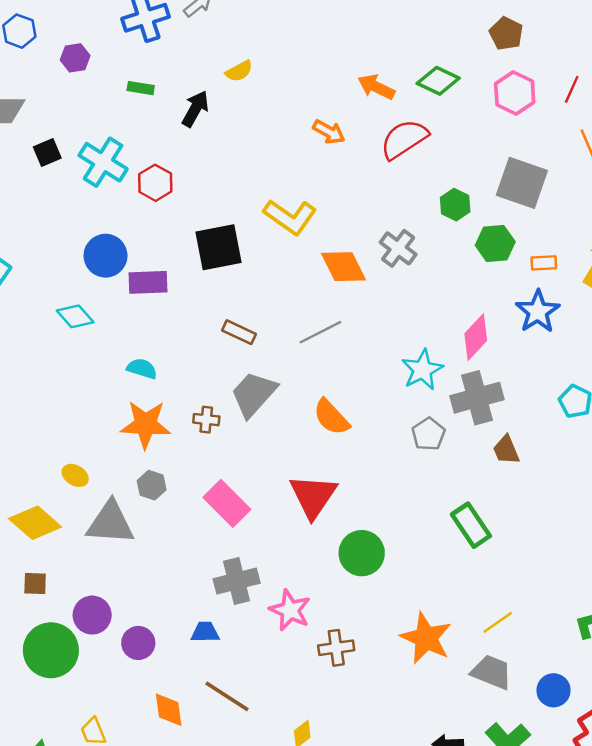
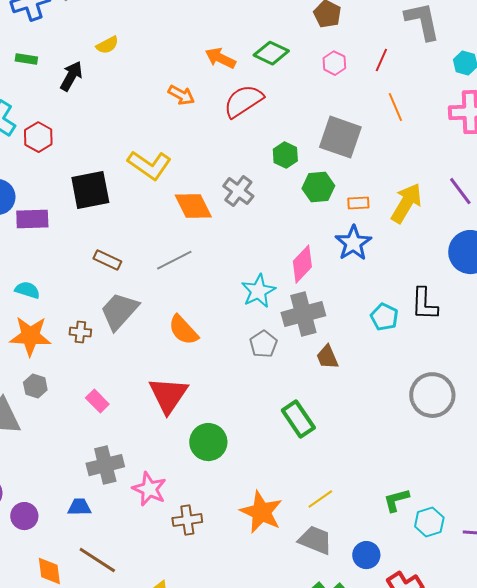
pink hexagon: (515, 93) -> (334, 63), size x0.7
pink rectangle: (227, 503) -> (97, 401), size x0.6

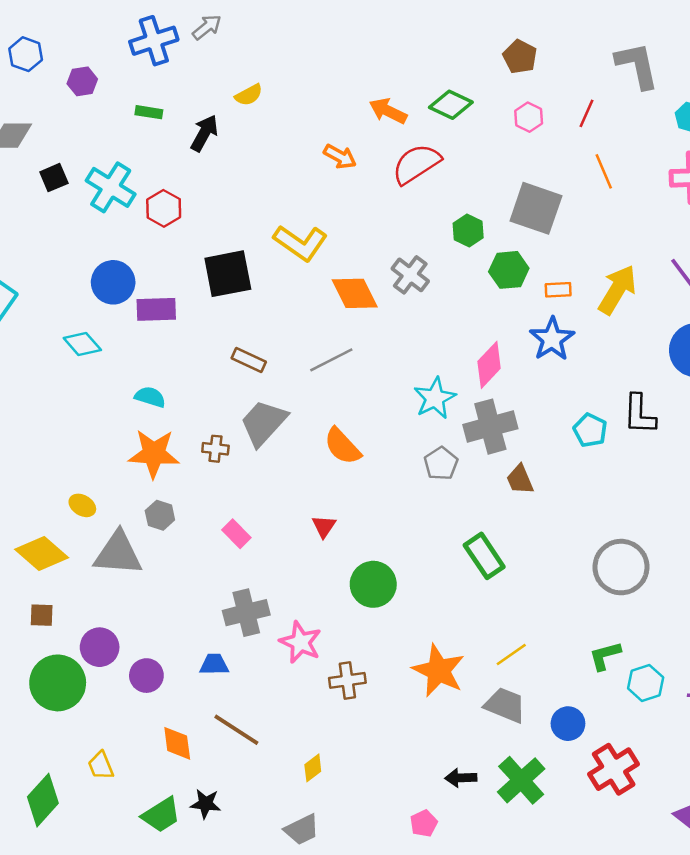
red triangle: (168, 395) -> (324, 526), size x0.5
gray circle: (432, 395) -> (621, 567), moved

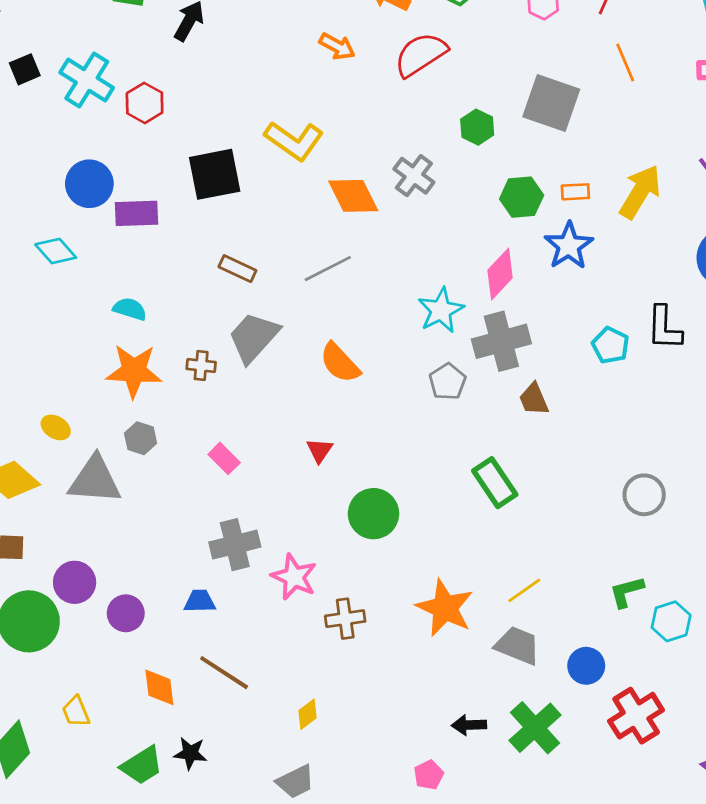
green hexagon: (509, 270) -> (522, 197), moved
gray circle: (621, 567) -> (644, 495), size x0.7

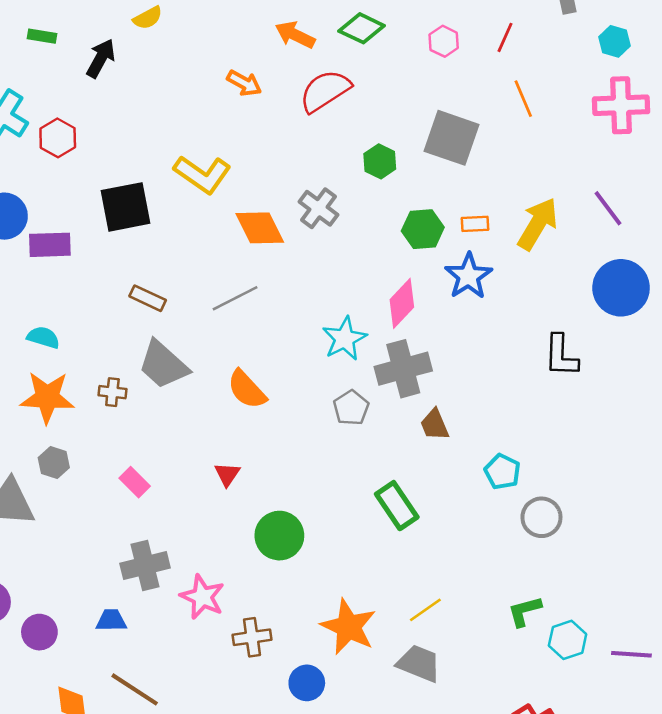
gray trapezoid: (254, 337) -> (163, 365), turned -90
cyan pentagon: (610, 345) -> (502, 472), moved
blue circle: (586, 666) -> (307, 683), moved

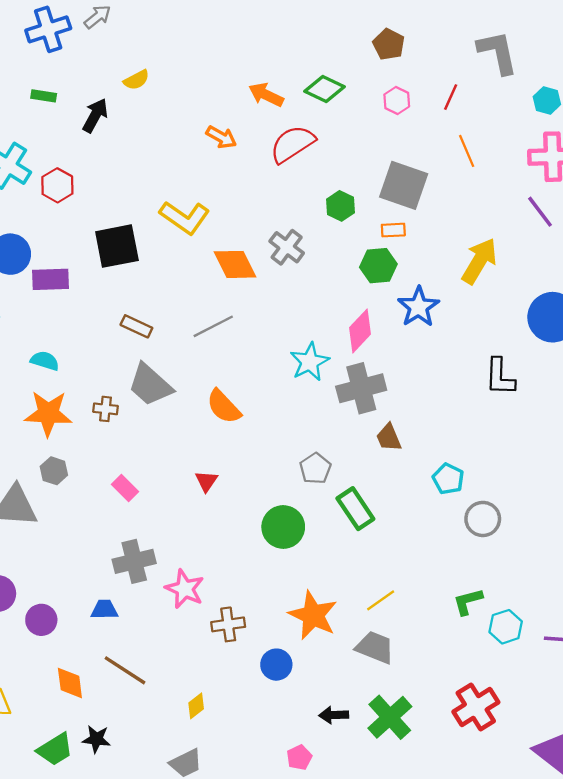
purple line: (608, 208) -> (540, 212), moved
orange rectangle: (475, 224) -> (393, 230), moved
gray pentagon: (351, 408) -> (315, 469), moved
green circle: (279, 536) -> (283, 527), moved

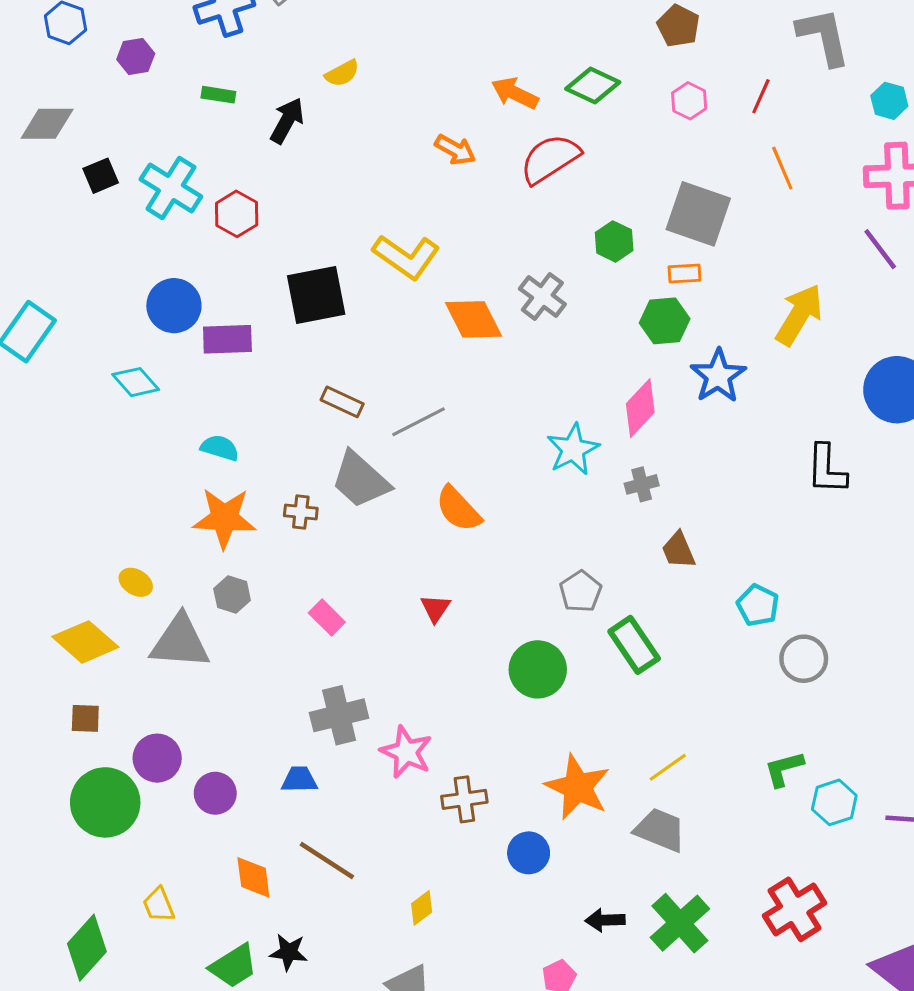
gray line: (213, 326) -> (419, 422), moved
gray cross: (361, 388) -> (642, 484), size x0.5

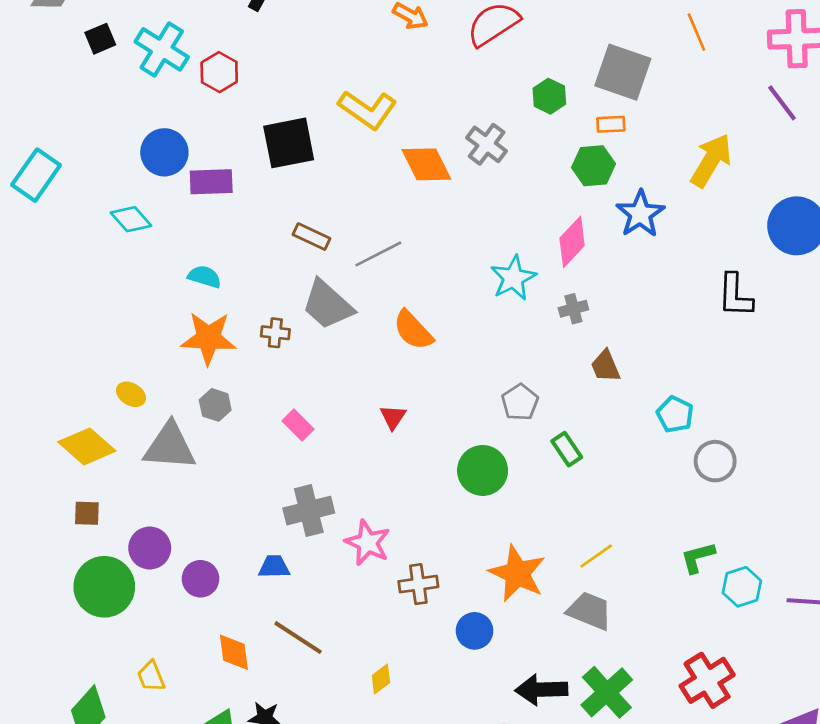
green rectangle: (634, 645) -> (567, 449), size x0.7
black arrow: (605, 920) -> (541, 690), size x1.5

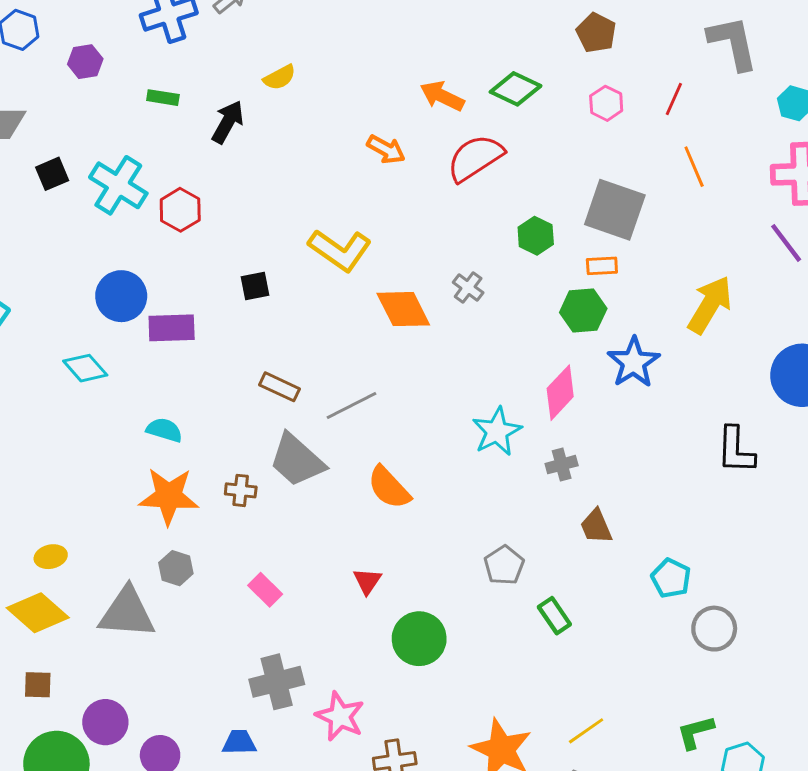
black square: (289, 143) -> (255, 286), size x0.5
gray cross: (487, 144) -> (468, 288), size x0.7
yellow ellipse: (131, 394) -> (51, 557), moved, turned -44
green circle: (483, 470) -> (419, 639), moved

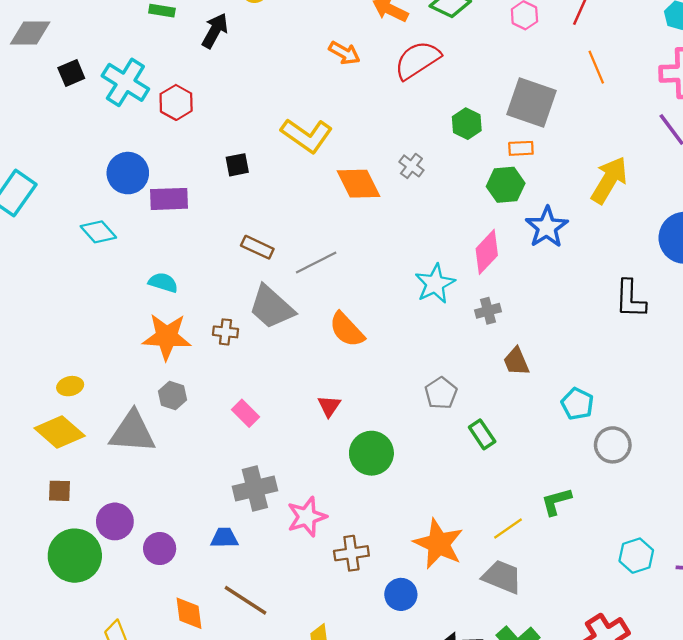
pink star: (340, 716) -> (307, 517), turned 30
green L-shape: (695, 732) -> (556, 501), moved

